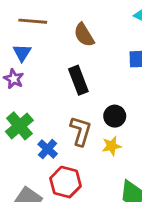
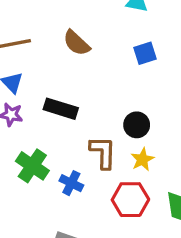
black rectangle: (78, 80) -> (61, 109), moved, turned -36
red hexagon: (66, 182) -> (130, 200), moved

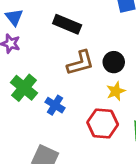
black rectangle: (61, 109) -> (67, 24), moved
brown L-shape: (103, 152) -> (80, 63), moved, turned 68

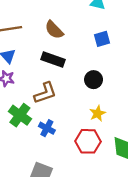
black circle: (114, 62) -> (94, 80), moved
brown L-shape: (80, 63) -> (45, 93), moved

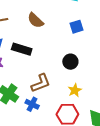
black rectangle: (53, 59) -> (22, 49), moved
brown L-shape: (45, 93) -> (41, 83), moved

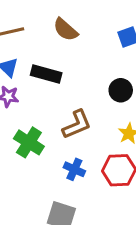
blue cross: (32, 104) -> (74, 169), moved

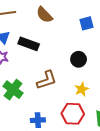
blue cross: (74, 169) -> (38, 120), moved, turned -32

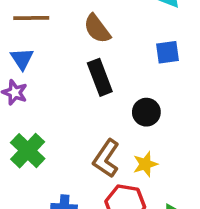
black rectangle: (29, 44) -> (100, 77), moved, turned 42
brown L-shape: (47, 80) -> (106, 158), moved, turned 135

